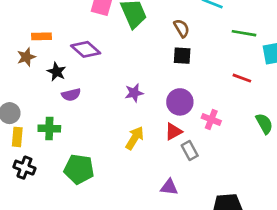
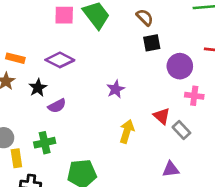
orange rectangle: (42, 36) -> (15, 58), turned 30
black star: (57, 72) -> (38, 88), turned 30
purple circle: (180, 102) -> (180, 66), moved
red triangle: (173, 131) -> (162, 116), turned -36

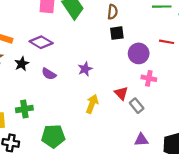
brown semicircle: (145, 17) -> (113, 12), turned 48
purple semicircle: (57, 106) -> (49, 74), moved, turned 56
purple triangle: (171, 169) -> (141, 140), moved

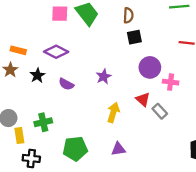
purple circle: (139, 53) -> (150, 67), moved
purple triangle: (141, 140) -> (118, 149), moved

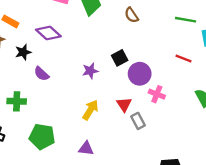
brown semicircle: (128, 15) -> (132, 15), turned 128
black square: (134, 37) -> (120, 58), moved, turned -32
purple semicircle: (66, 84) -> (41, 74), moved

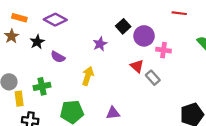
yellow arrow: (90, 110) -> (88, 76), moved

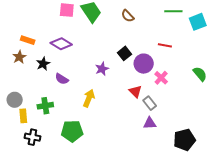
red line: (179, 13) -> (165, 45), moved
pink cross: (163, 50) -> (161, 78), turned 32
purple triangle: (113, 113) -> (150, 123), moved

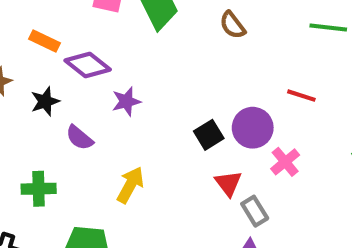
orange rectangle: (28, 40) -> (45, 41), moved
black square: (124, 53) -> (209, 135), moved
purple star: (102, 69) -> (126, 101), moved

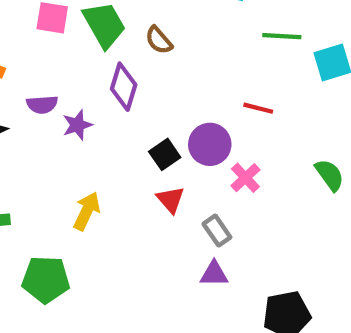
brown semicircle: (232, 25) -> (159, 40), moved
purple diamond: (88, 65) -> (124, 87), moved, turned 72
purple semicircle: (79, 138) -> (42, 105), moved, turned -40
red triangle: (228, 183) -> (171, 200), moved

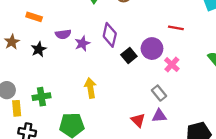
purple diamond: (124, 87) -> (110, 35), moved
red triangle: (171, 200) -> (138, 120), moved
yellow arrow: (87, 211) -> (90, 88), turned -30

